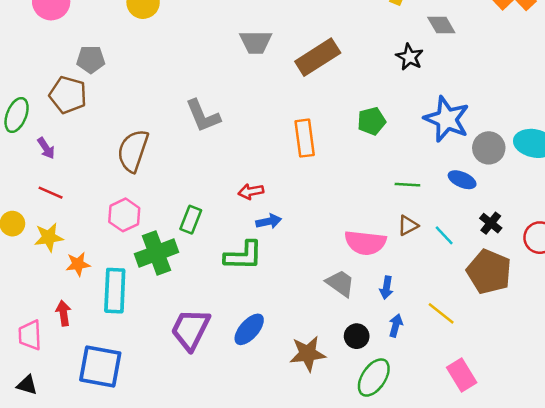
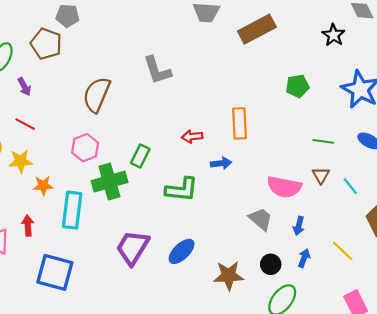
orange rectangle: (305, 138) -> (240, 123), moved
blue arrow: (269, 221) -> (221, 163), moved
brown triangle: (408, 225) -> (321, 175), turned -36

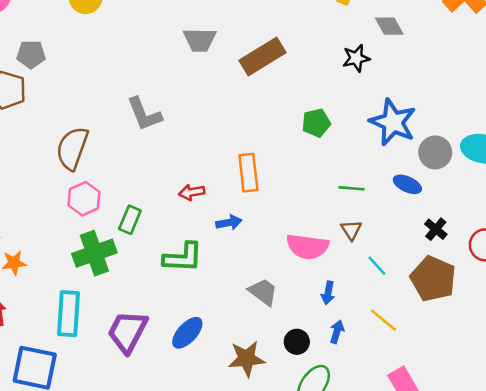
black star: (333, 35) -> (356, 58), turned 30
pink hexagon: (85, 148) -> (84, 199), moved
cyan line: (350, 186) -> (377, 266), moved
cyan rectangle: (72, 210) -> (69, 314), moved
gray trapezoid: (261, 219) -> (263, 292), moved

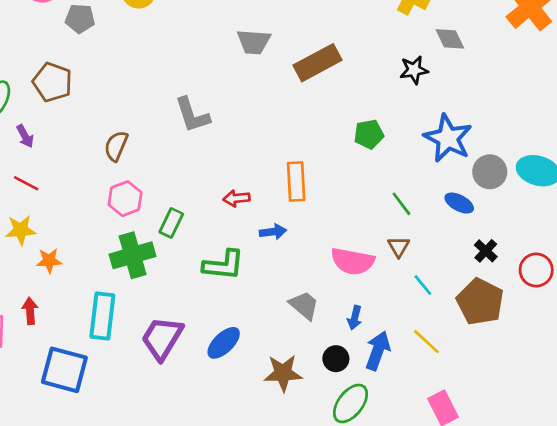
gray pentagon: (31, 54) -> (80, 19), moved
brown semicircle: (72, 148) -> (116, 146), size x0.7
green line: (352, 188) -> (401, 204), turned 45
blue arrow: (328, 293) -> (355, 318), moved
blue arrow: (337, 332) -> (378, 351), size x1.6

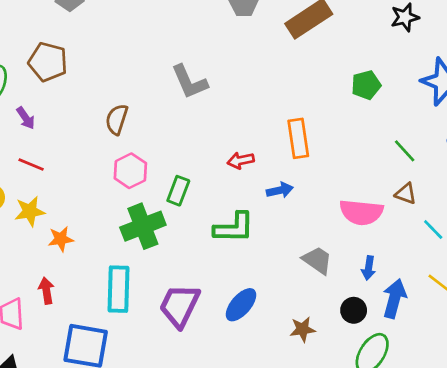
brown triangle: (399, 247) -> (406, 194), turned -35
brown star: (283, 373) -> (303, 329), size x0.7

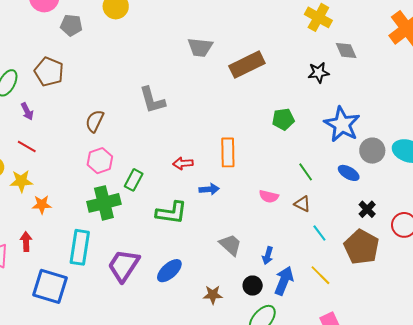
pink semicircle: (361, 212) -> (269, 196), moved, size x0.6

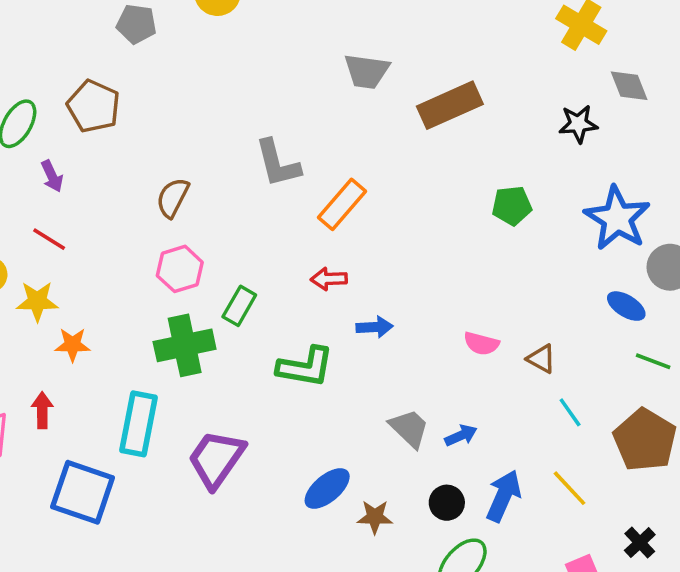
orange rectangle: (228, 152) -> (342, 204), moved, turned 40
green line: (306, 172) -> (653, 361), moved, turned -36
black cross: (367, 209) -> (640, 543), moved
blue arrow: (268, 255) -> (461, 435), moved, turned -132
blue ellipse: (169, 271) -> (327, 489), moved

